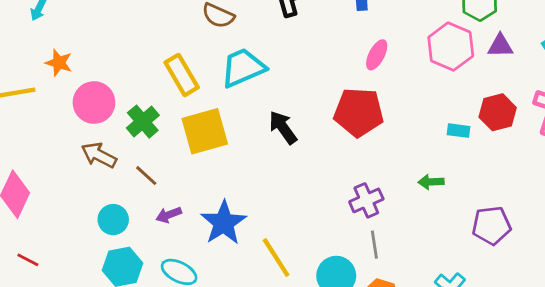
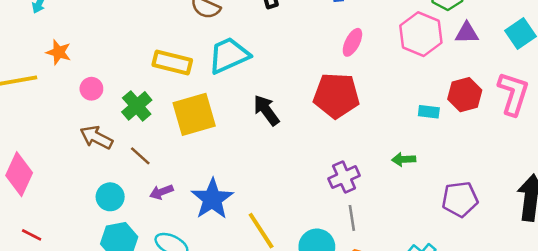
yellow rectangle: (182, 75) -> (172, 63), turned -45
pink circle: (94, 103) -> (91, 89), size x0.6

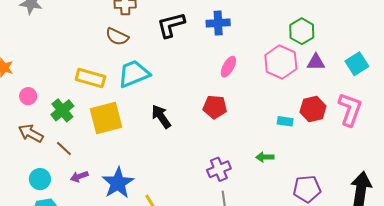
red pentagon: (336, 96) -> (215, 107), size x0.7

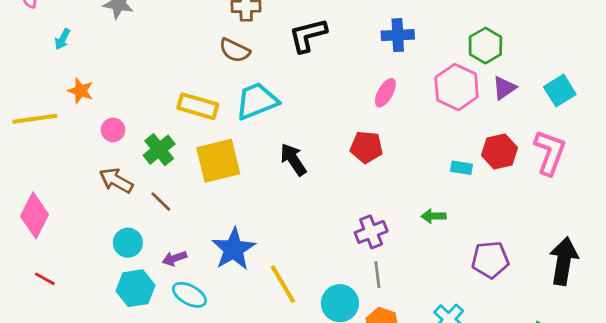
blue cross: (218, 23) -> (398, 35), moved
purple triangle: (316, 62) -> (504, 88), turned -36
purple arrow: (79, 177) -> (174, 258), moved

